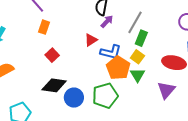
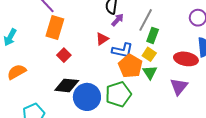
orange rectangle: (44, 27) -> (55, 27), size x1.6
blue circle: (74, 98) -> (87, 97), size x1.4

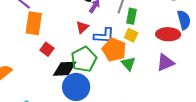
green triangle: (150, 72) -> (128, 64), moved
black diamond: (67, 85) -> (65, 69), moved
purple triangle: (179, 86) -> (165, 63), turned 36
green pentagon: (118, 94) -> (84, 59), moved

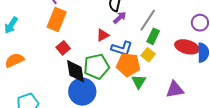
red ellipse: (168, 34) -> (187, 47), moved
orange pentagon: (114, 50) -> (128, 65), turned -30
black diamond: (65, 69) -> (75, 71), turned 70

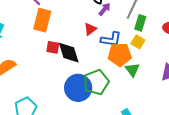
red square: (63, 48) -> (53, 47), turned -32
green pentagon: (97, 67) -> (96, 82), moved
black diamond: (75, 71) -> (69, 53), moved

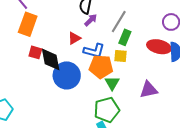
yellow square: (138, 42) -> (121, 56), turned -32
green pentagon: (96, 82) -> (107, 110), moved
blue circle: (78, 88) -> (67, 75), moved

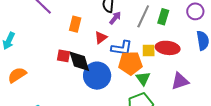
orange rectangle: (28, 24) -> (75, 24), moved, size x0.7
green rectangle: (125, 37) -> (163, 17), moved
red ellipse: (159, 47) -> (168, 48), moved

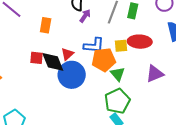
red triangle: (101, 38) -> (67, 54), moved

